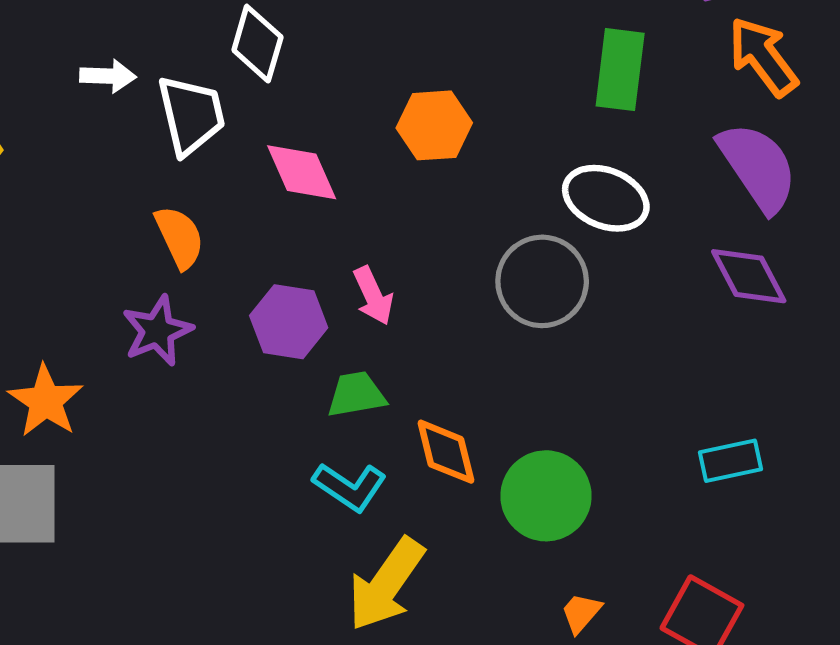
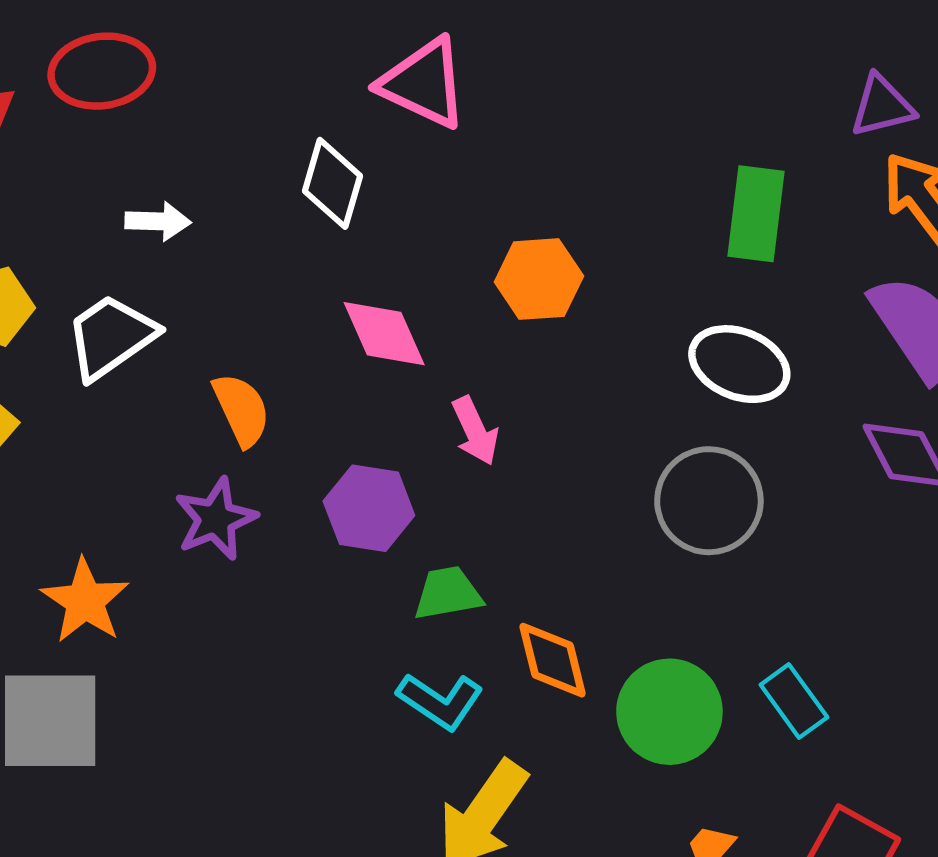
white trapezoid: (191, 115) -> (111, 337), moved, turned -112
gray circle: (542, 281) -> (709, 501), moved
pink arrow: (373, 296) -> (475, 431), moved
cyan rectangle: (731, 461) -> (794, 701), moved, turned 66

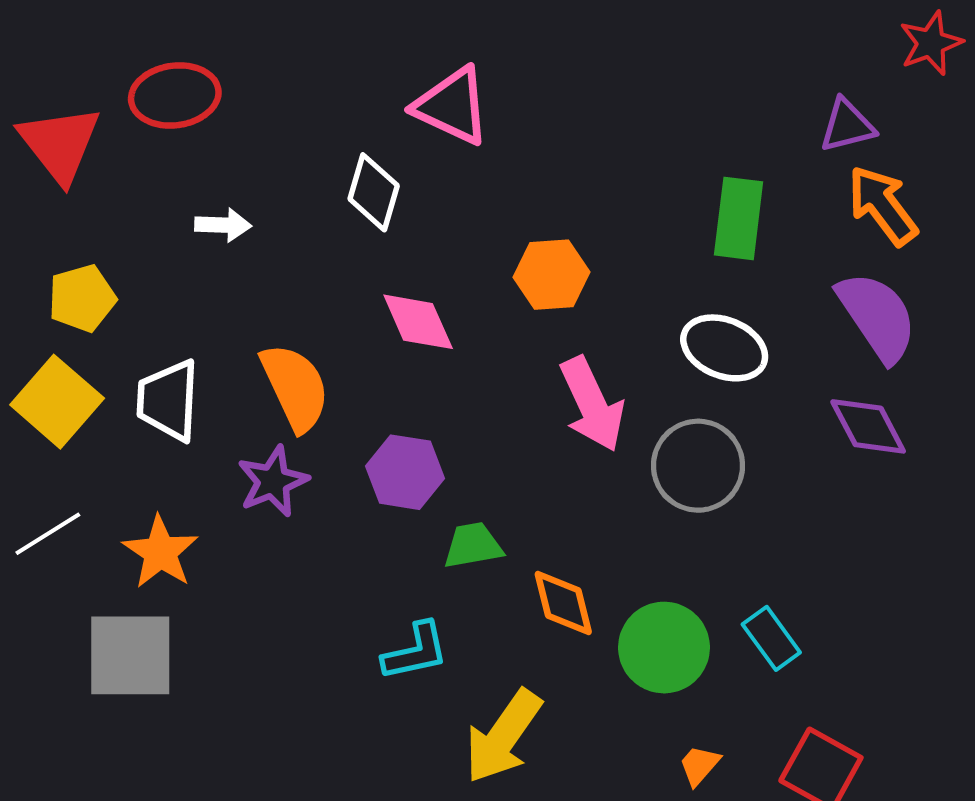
white trapezoid: (111, 337) -> (168, 400), moved, turned -52
orange semicircle: (241, 410) -> (295, 387), size x1.4
pink arrow: (475, 431) -> (592, 404), moved, size x1.6
cyan L-shape: (440, 701) -> (415, 651), moved, turned -46

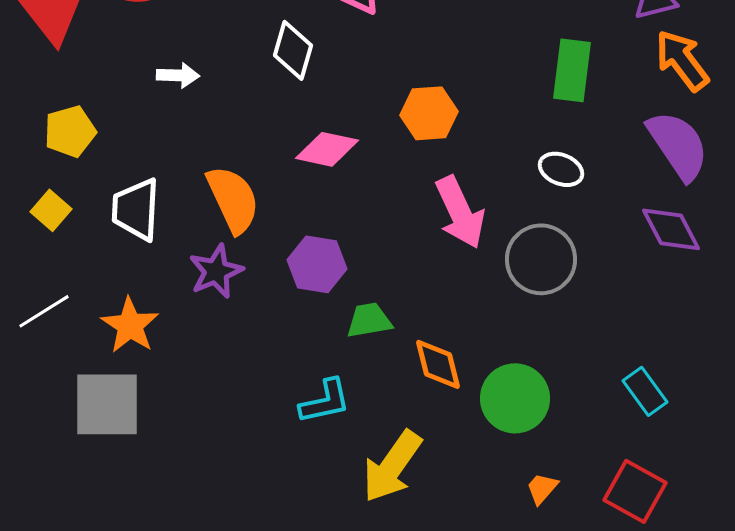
pink diamond: (418, 322) -> (327, 149), turned -54
white ellipse: (724, 348) -> (561, 169), size x0.7
yellow square: (57, 402) -> (51, 210), size x0.6
cyan rectangle: (771, 638) -> (645, 391), moved

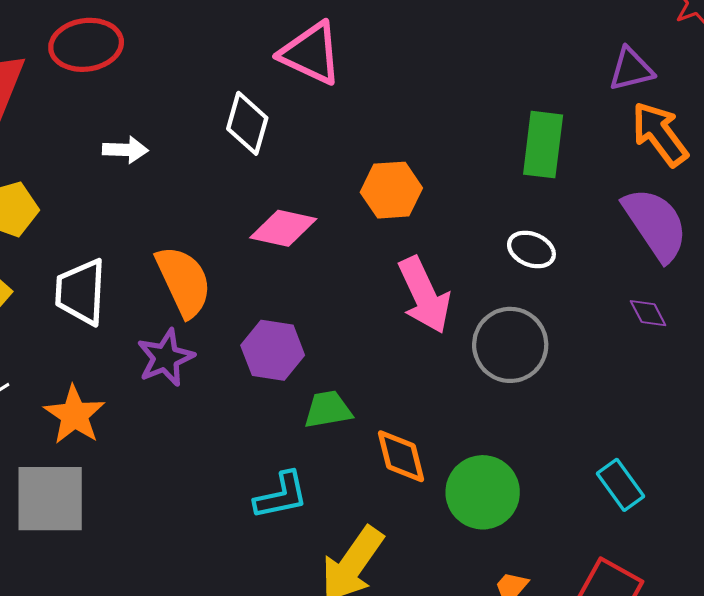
purple diamond: (671, 229) -> (648, 313), size x0.6

